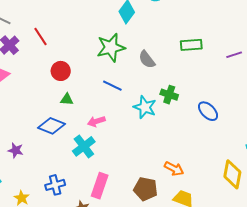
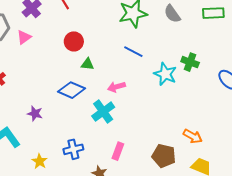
gray semicircle: (147, 59) -> (172, 14), moved
red circle: (61, 71) -> (74, 41), moved
pink rectangle: (100, 186) -> (118, 151), size x0.7

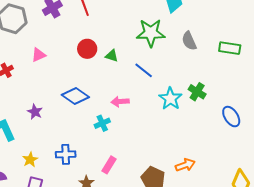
pink triangle: (24, 37) -> (39, 55), moved
green triangle: (88, 64) -> (112, 56), moved
cyan cross: (103, 112) -> (102, 123), size x0.7
orange arrow: (193, 136) -> (185, 165), turned -60

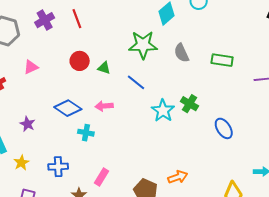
pink arrow: (120, 102) -> (104, 106), moved
cyan cross: (102, 123) -> (86, 133), moved, turned 35
yellow star: (30, 160) -> (21, 163), moved

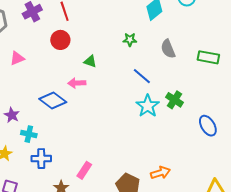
green star: (143, 45) -> (130, 40), size x0.5
red circle: (80, 61) -> (60, 40), moved
blue line: (136, 82) -> (142, 76), moved
pink arrow: (104, 106) -> (77, 83), moved
cyan cross: (86, 133) -> (29, 134), moved

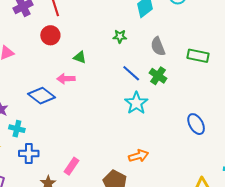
green cross: (174, 100) -> (158, 76), moved
orange arrow: (160, 173) -> (138, 156), moved

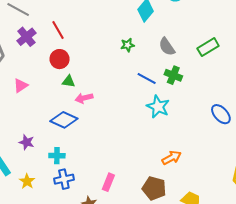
green rectangle: (198, 56) -> (208, 47), turned -30
green triangle: (80, 57) -> (68, 81), moved
cyan cross: (17, 129) -> (57, 156), moved

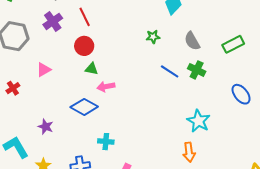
cyan star: (158, 107) -> (198, 121), moved
blue ellipse: (221, 114) -> (241, 94), moved
cyan cross: (57, 156) -> (106, 142), moved
orange arrow: (172, 158) -> (189, 152), turned 108

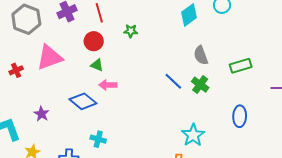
green star: (153, 37) -> (131, 31), moved
pink triangle: (44, 70) -> (50, 57), size x1.8
blue ellipse: (241, 94) -> (240, 116), turned 30

